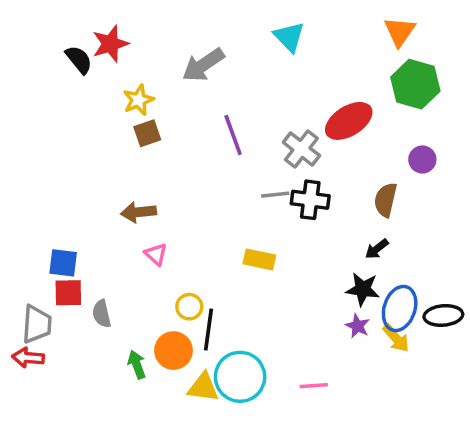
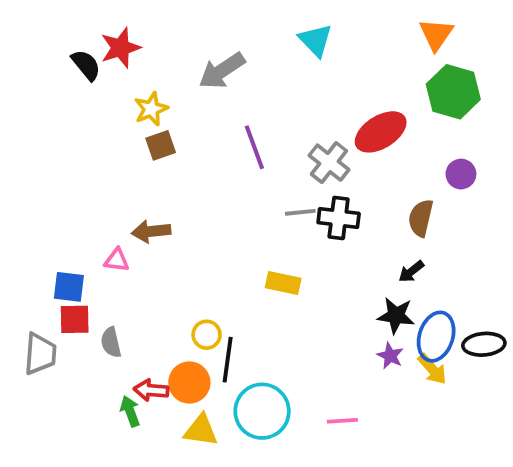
pink triangle: (156, 254) -> (117, 260), moved, turned -35
red arrow: (28, 358) -> (151, 390), moved
green arrow: (137, 365) -> (130, 411), moved
yellow triangle: (203, 387) -> (201, 430), moved

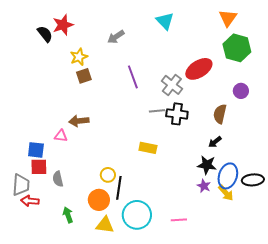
gray arrow: (222, 71) -> (116, 37), size x0.7
red arrow: (151, 390) -> (30, 201), moved

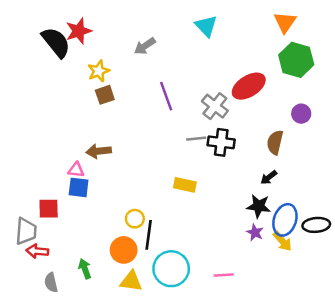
black semicircle: (45, 34) -> (56, 42), size x1.5
blue square: (36, 150) -> (79, 187), moved
gray semicircle: (58, 179) -> (51, 282), moved

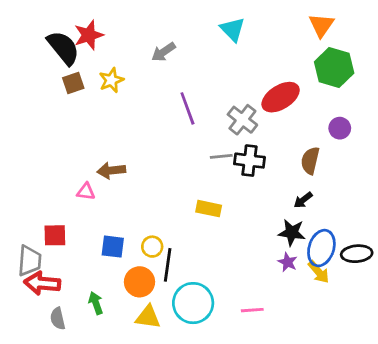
brown square: (105, 95) -> (73, 83), moved
blue square: (79, 187) -> (113, 247), moved
red arrow: (37, 251) -> (42, 283), size x1.4

